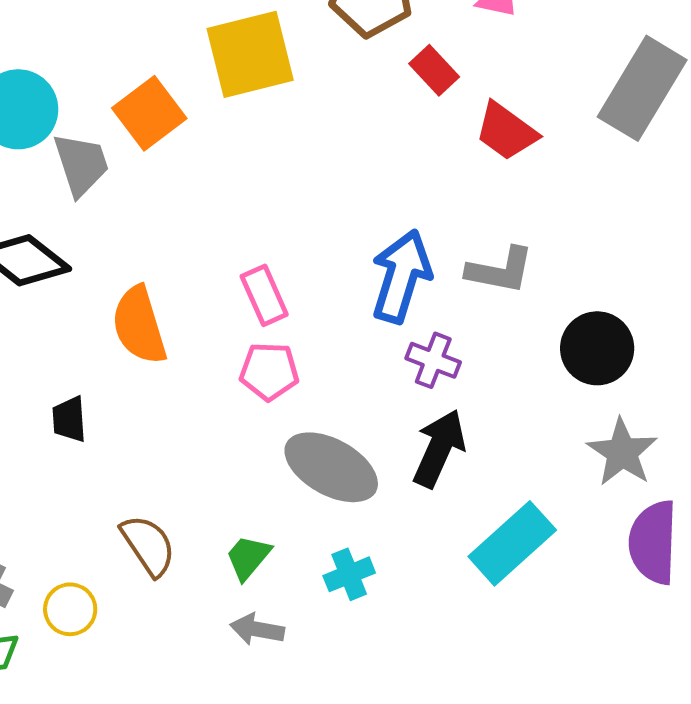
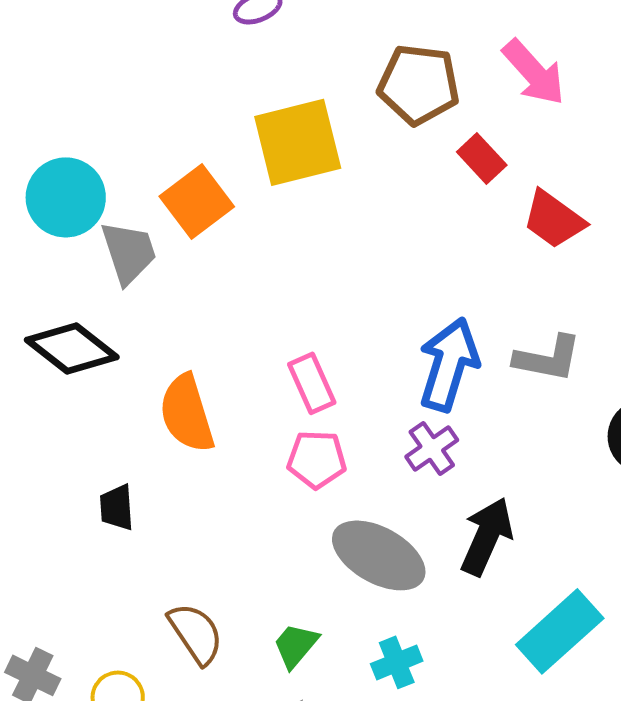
purple cross: (433, 360) -> (432, 448), moved, turned 34

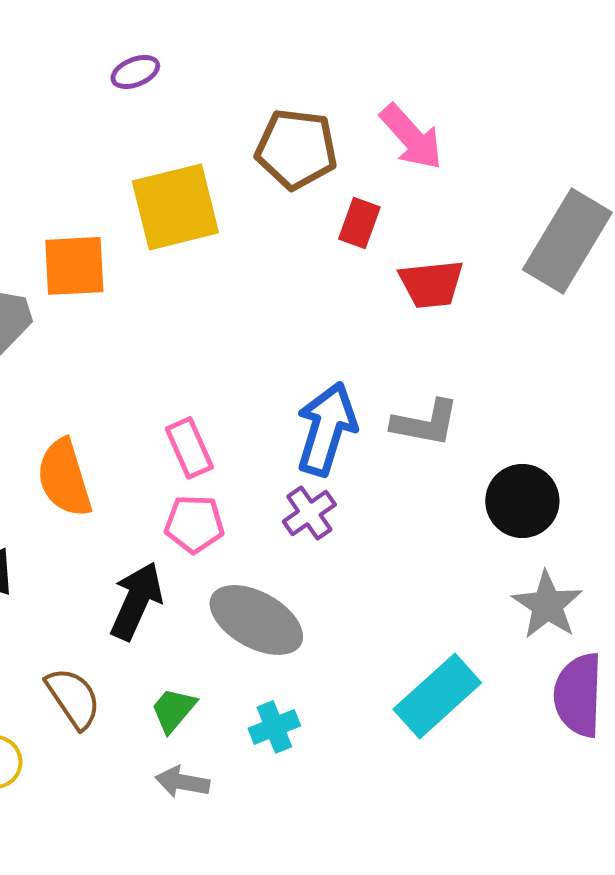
red rectangle: (482, 158) -> (359, 223), turned 63
orange square: (197, 201) -> (74, 266), turned 34
red trapezoid: (554, 219) -> (431, 284), turned -42
black arrow: (487, 536) -> (136, 601), moved

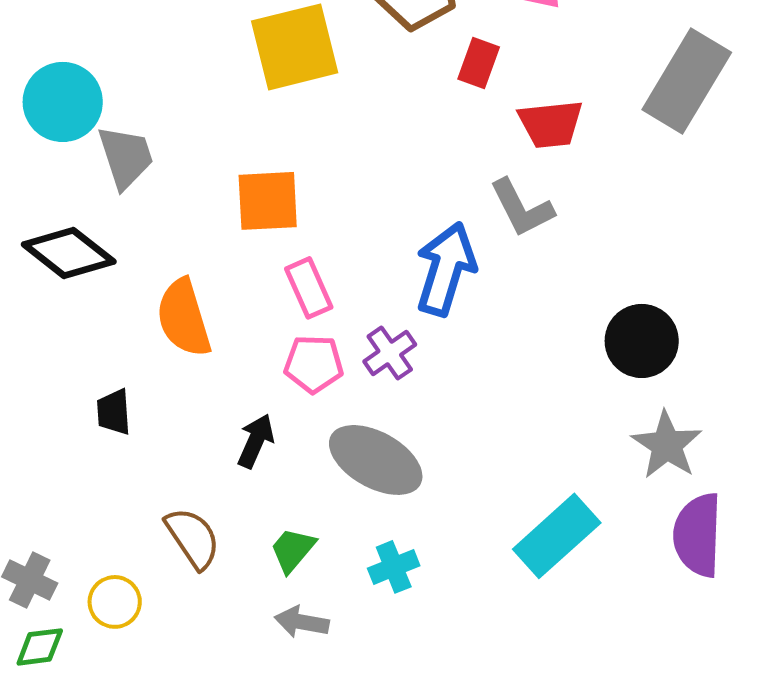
orange square: (74, 266) -> (268, 201), moved
gray L-shape: (425, 423) -> (522, 208), moved, turned 52
purple cross: (309, 513) -> (390, 353), moved
black arrow: (136, 601) -> (256, 441), size x0.7

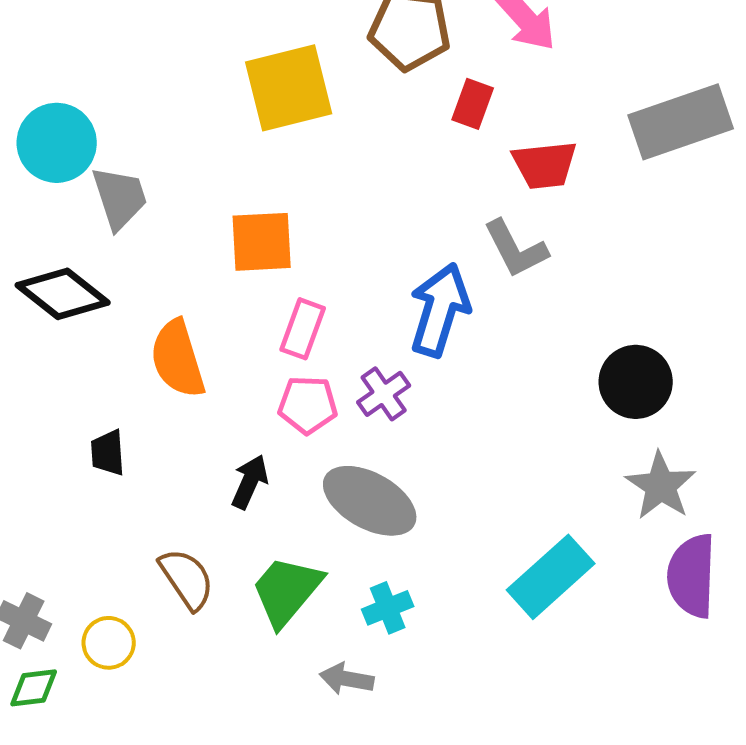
gray rectangle: (687, 81) -> (681, 122), turned 40
pink rectangle: (309, 288) -> (303, 329), turned 44
green trapezoid: (293, 550) -> (287, 591), size x1.6
gray arrow: (302, 622) -> (347, 679), moved

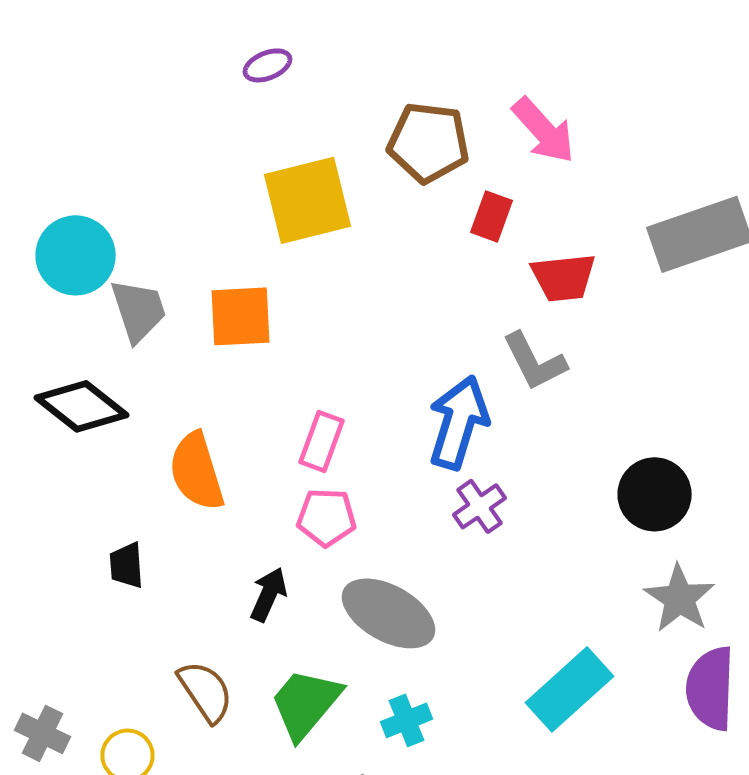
orange square: (262, 242) -> (240, 316), moved
purple cross: (384, 394) -> (480, 506), moved

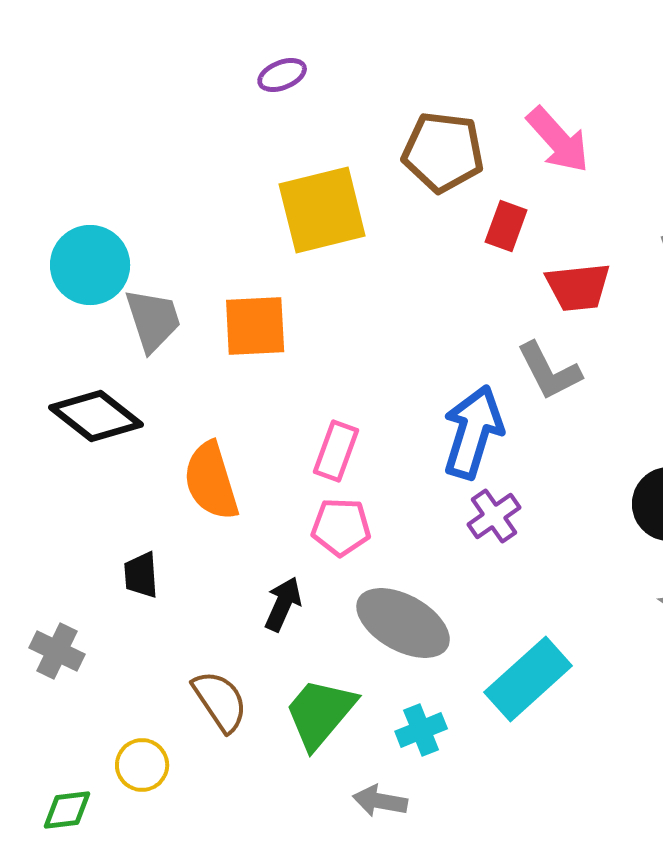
cyan rectangle: (570, 689) -> (528, 679), moved
gray cross: (42, 733) -> (57, 651), moved

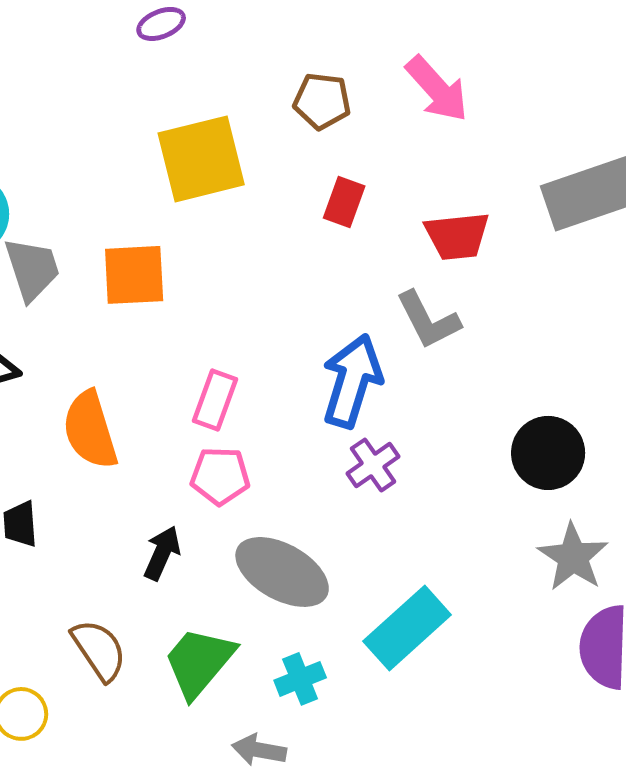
brown pentagon: (443, 152) -> (322, 101), size x0.7
red rectangle: (506, 226) -> (344, 202), moved

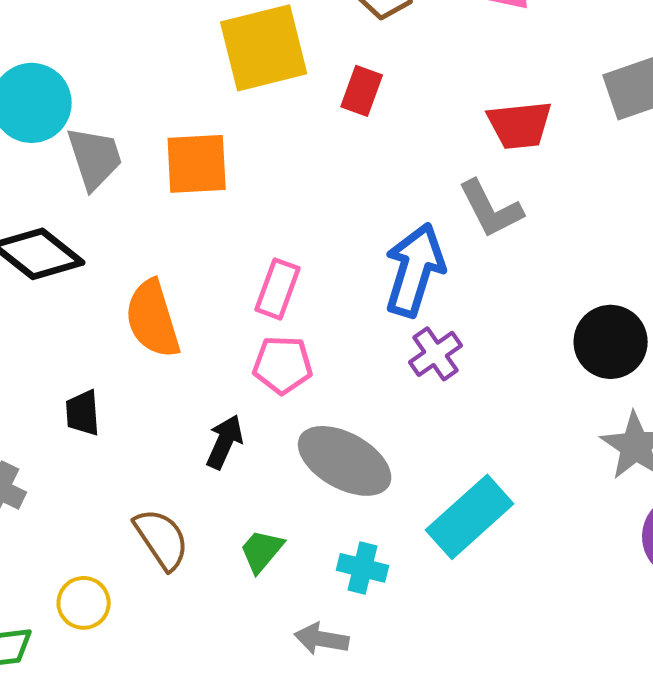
red rectangle: (344, 202) -> (362, 91), moved
green trapezoid: (199, 662) -> (262, 551), size x0.6
cyan cross: (300, 679) -> (363, 568), turned 36

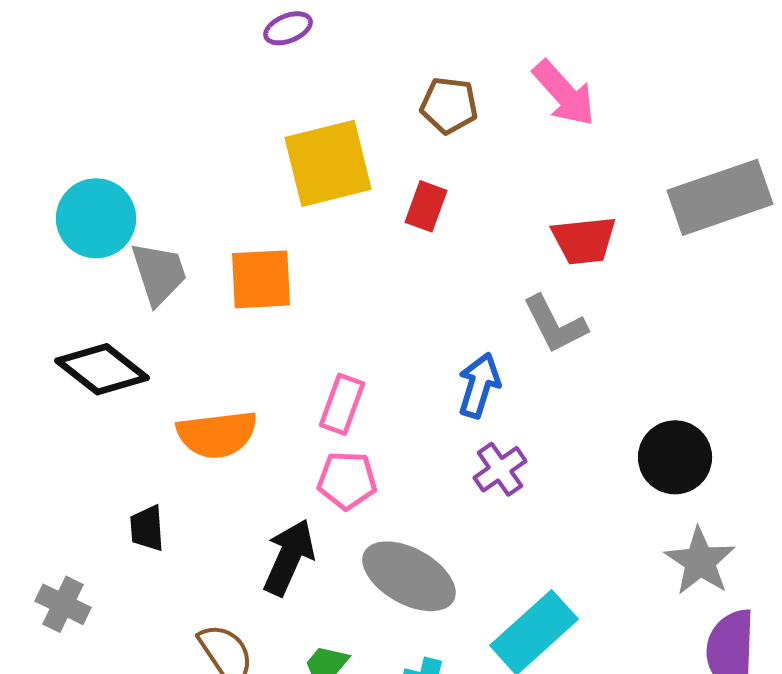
blue arrow: (415, 270) -> (479, 385), size x0.7
orange semicircle: (153, 319) -> (217, 434), turned -80
black arrow: (225, 442) -> (289, 557), size x1.4

